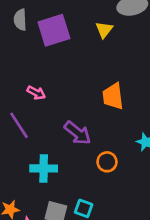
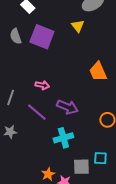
purple square: (54, 30) -> (42, 37), turned -35
purple arrow: (78, 133) -> (67, 107), moved

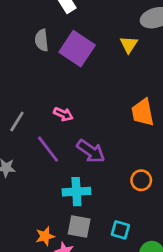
gray square: (81, 167) -> (79, 227), moved

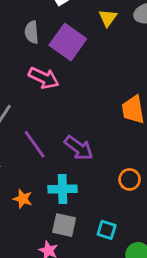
yellow triangle: (129, 45) -> (108, 18), moved
pink arrow: (63, 114) -> (44, 78), moved, size x1.5
orange star: (45, 236) -> (23, 199), moved, turned 30

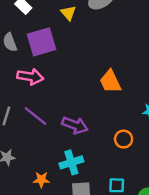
purple square: (68, 42) -> (41, 42), turned -36
purple line: (35, 144) -> (36, 116), moved

